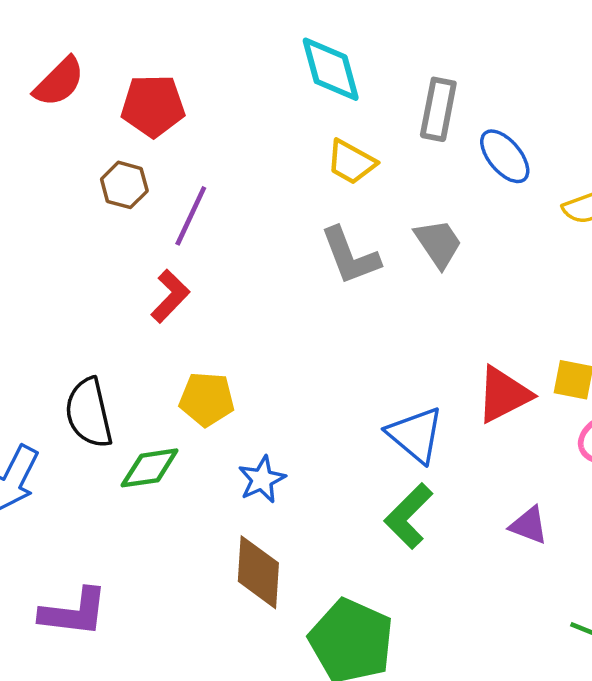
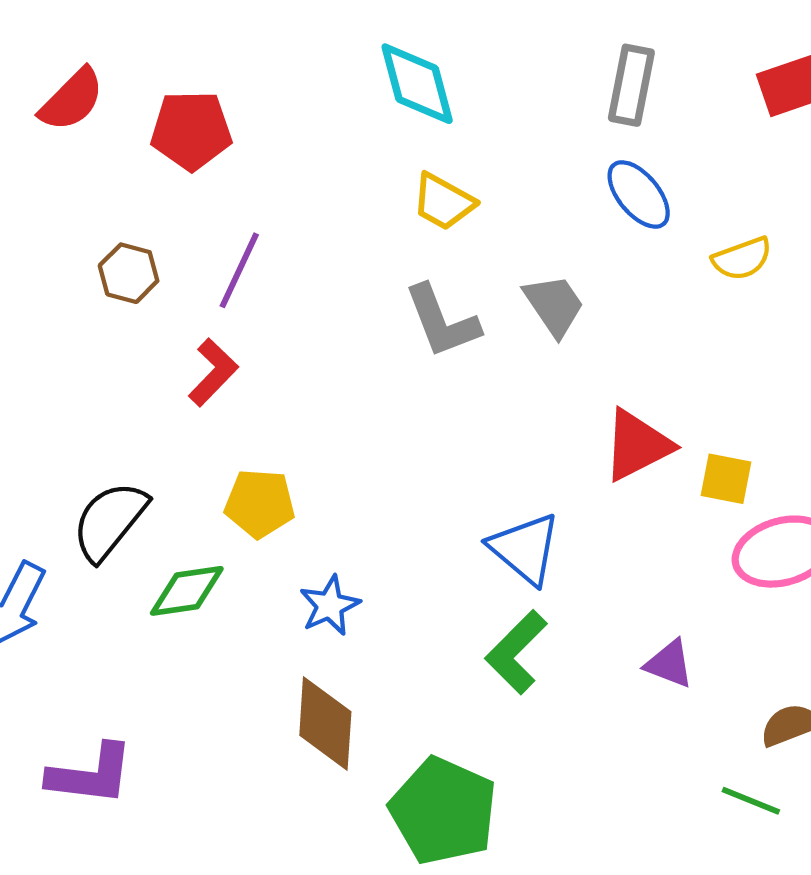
gray rectangle: (438, 109) -> (631, 85), moved
brown hexagon: (124, 185) -> (129, 273), moved
red triangle: (504, 395) -> (637, 445), moved
black semicircle: (89, 413) -> (110, 521), turned 52

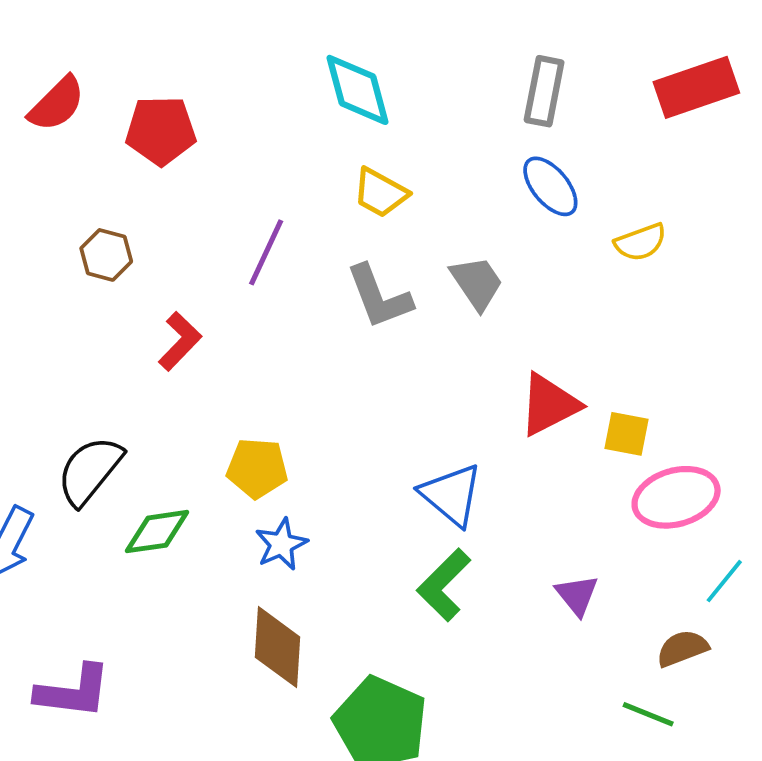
purple line: (239, 270) -> (266, 252), moved
yellow pentagon: (260, 503) -> (257, 468), moved
purple triangle: (669, 664) -> (577, 595), turned 30

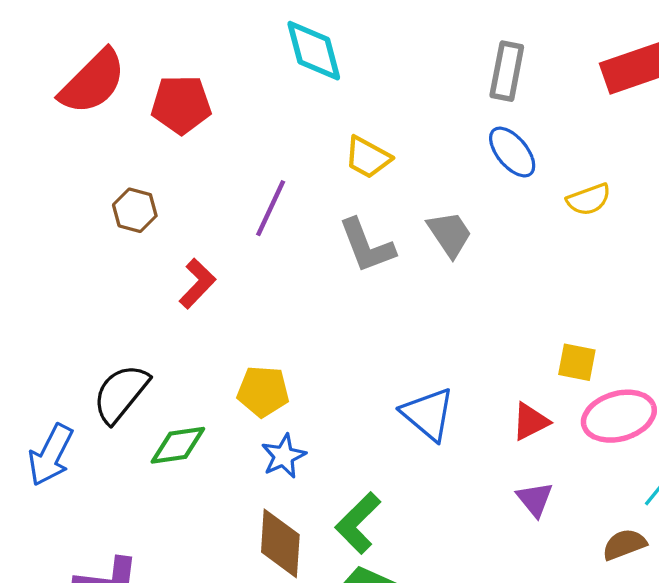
cyan diamond: (357, 90) -> (314, 51), moved
red semicircle: (57, 104) -> (93, 82), size x1.4
red triangle: (549, 405) -> (530, 422), moved, size x0.7
green L-shape: (444, 585) -> (358, 523), moved

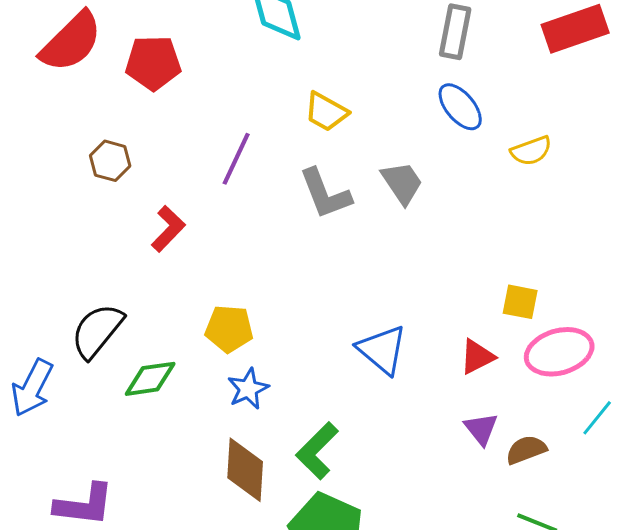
brown semicircle: (624, 544) -> (526, 450), moved

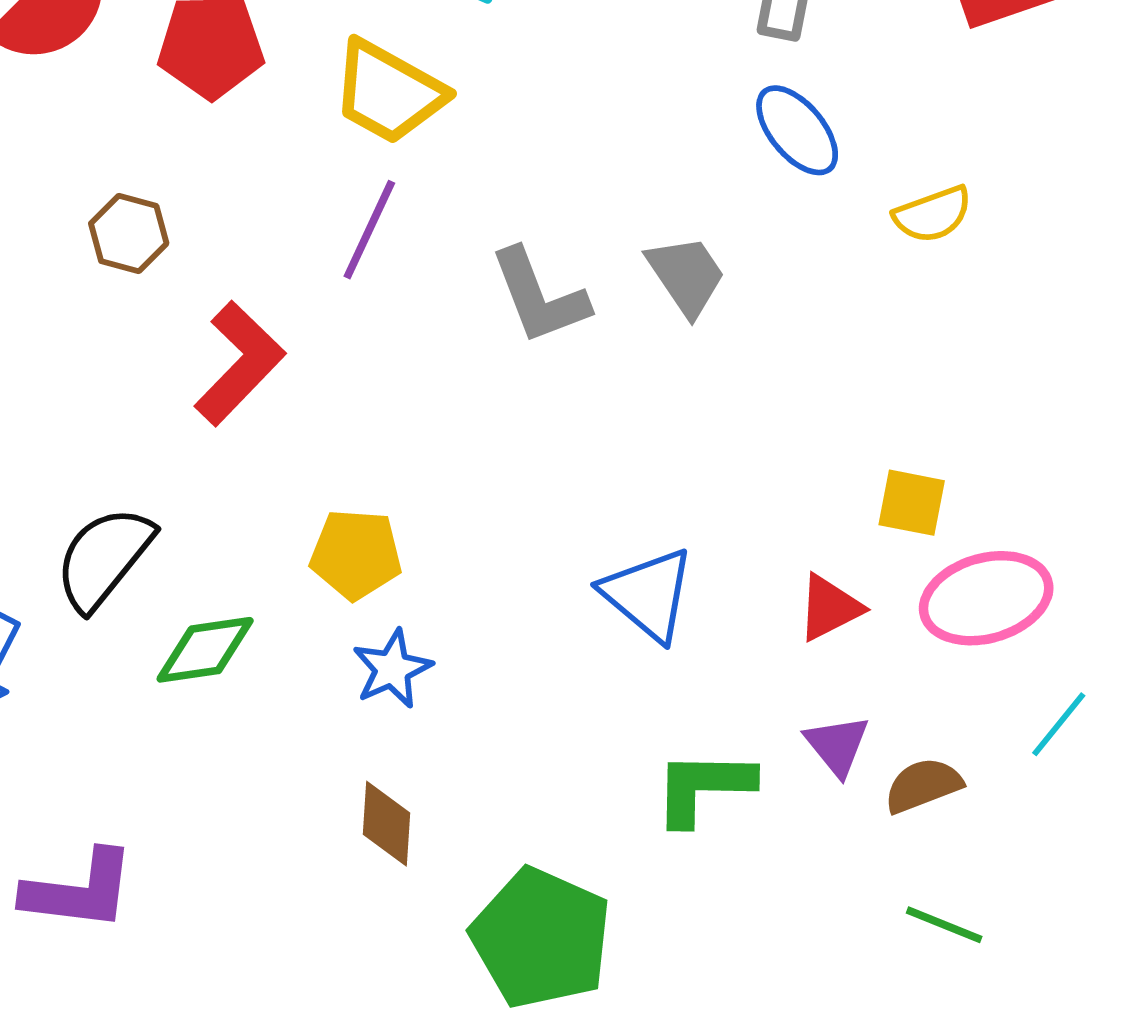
yellow trapezoid: (326, 112) -> (388, 92), moved, size x1.4
red L-shape: (168, 229) -> (239, 363), size x1.4
green L-shape: (317, 451) -> (704, 787), moved, turned 46
brown diamond: (245, 470) -> (386, 824), size x0.7

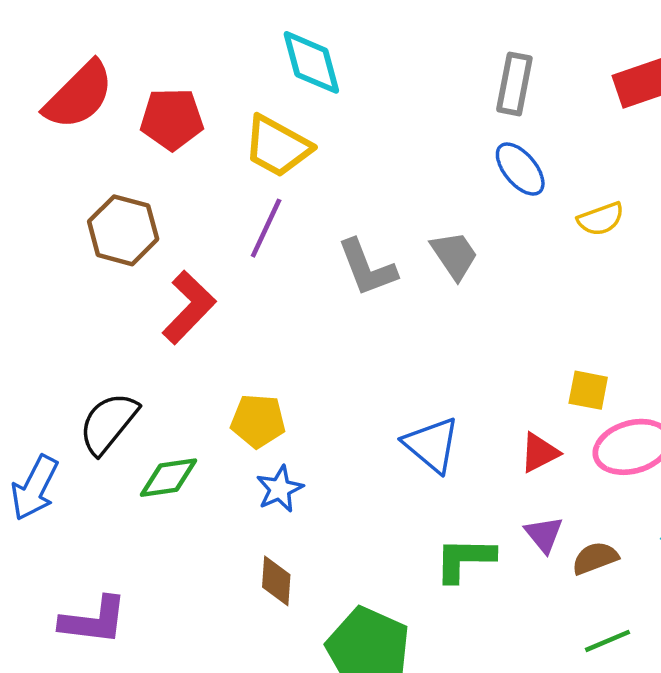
brown hexagon: (129, 233) -> (123, 230), size x1.5
green line: (944, 925) -> (607, 641), turned -45

